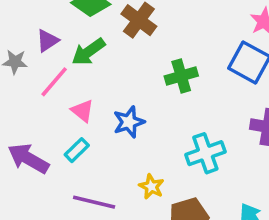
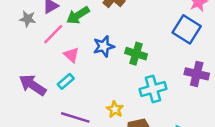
green cross: (181, 76) -> (136, 54), moved, turned 30
blue star: (129, 122) -> (104, 46), moved

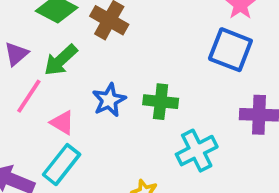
cyan rectangle: (66, 81) -> (62, 165), size x1.5

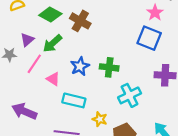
cyan rectangle: (62, 165) -> (74, 100), moved, turned 65

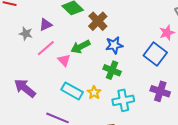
green arrow: (52, 43) -> (80, 47), moved
blue star: (80, 66) -> (114, 45), moved
pink triangle: (53, 79) -> (64, 60), moved
yellow star: (100, 119) -> (94, 93), moved

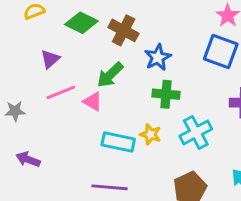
gray star: (26, 34) -> (15, 111), moved
pink line: (46, 48) -> (61, 92), turned 36
purple arrow: (25, 88) -> (28, 159), moved, size x0.7

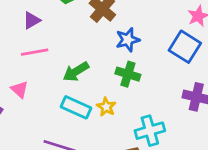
green arrow: (110, 75) -> (76, 72), moved
pink triangle: (93, 102) -> (20, 89), moved
cyan cross: (196, 132) -> (150, 131), moved

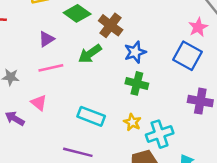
green arrow: (76, 72) -> (90, 54), moved
yellow star: (106, 107) -> (132, 122), moved

